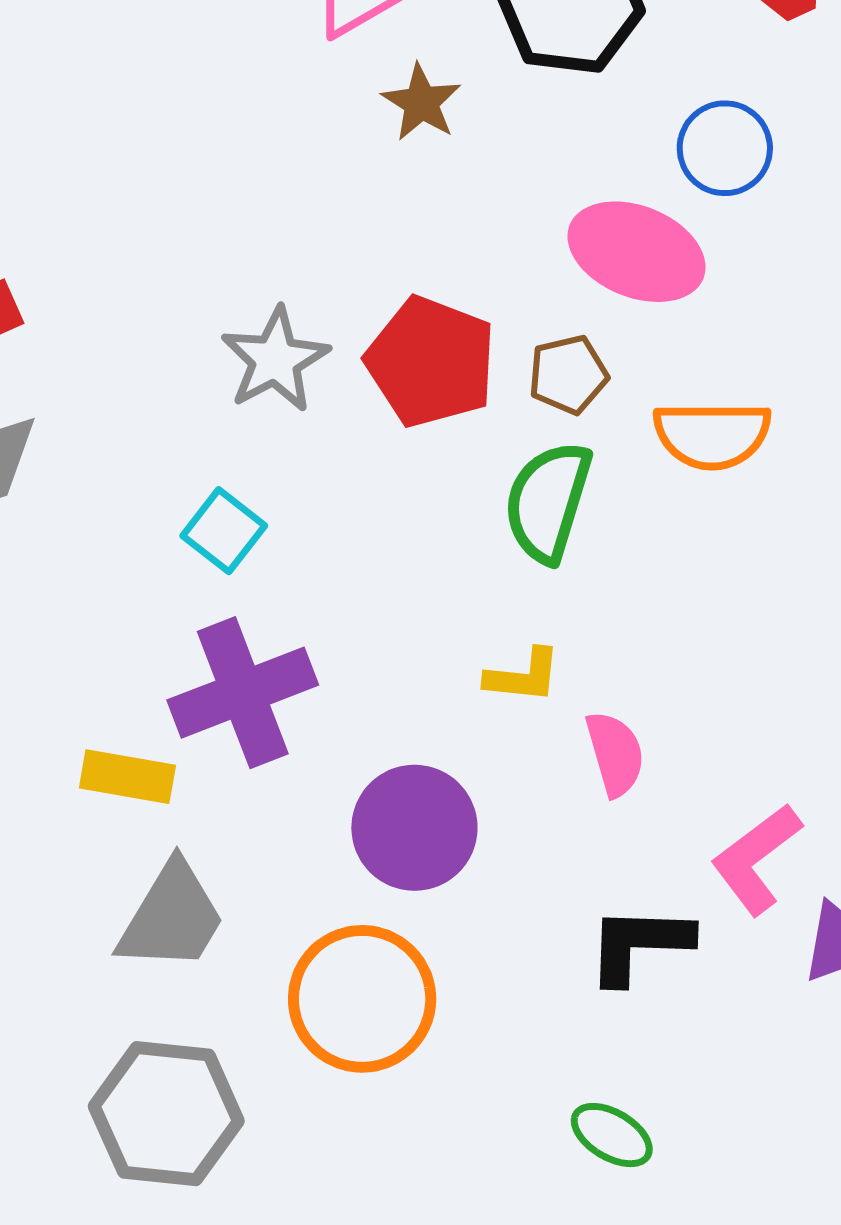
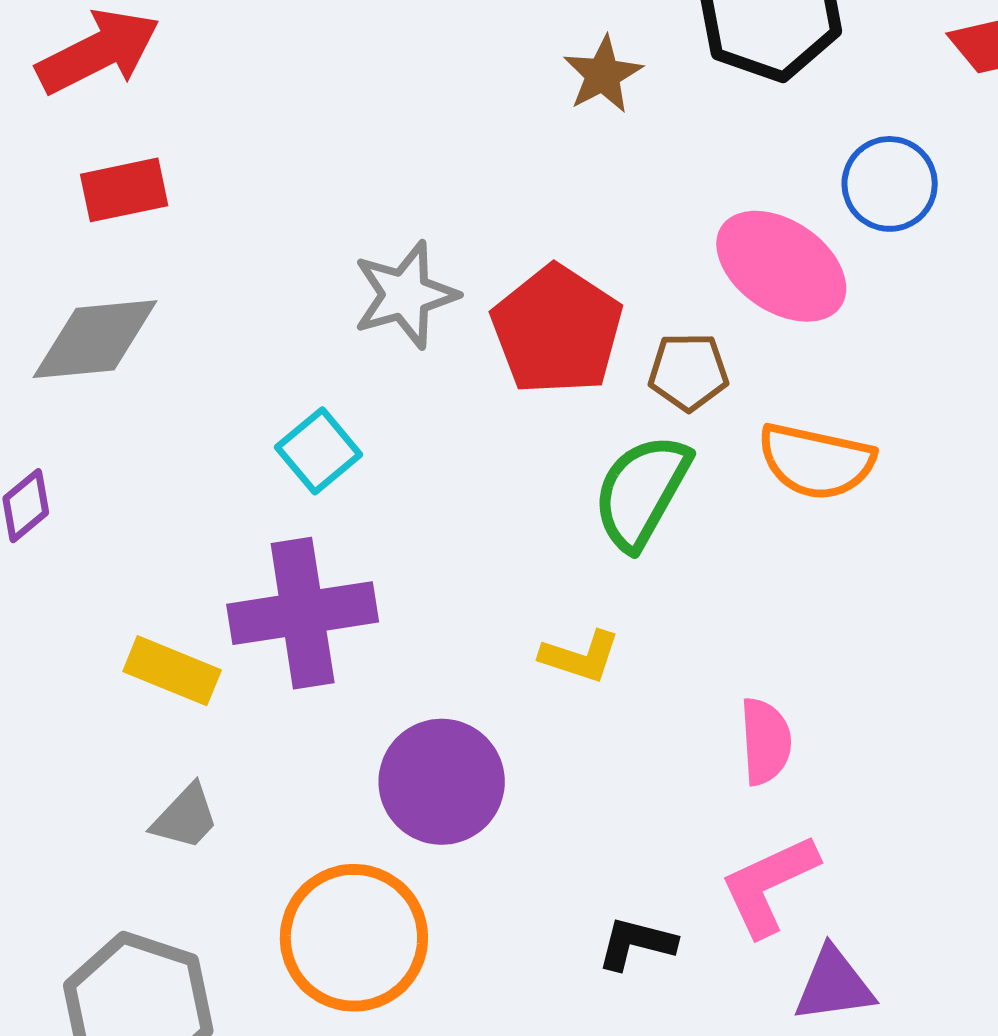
pink semicircle: (615, 754) -> (765, 741), moved
gray trapezoid: (172, 917) -> (185, 817), size x0.6
black L-shape: (639, 944) -> (636, 943), size x0.7

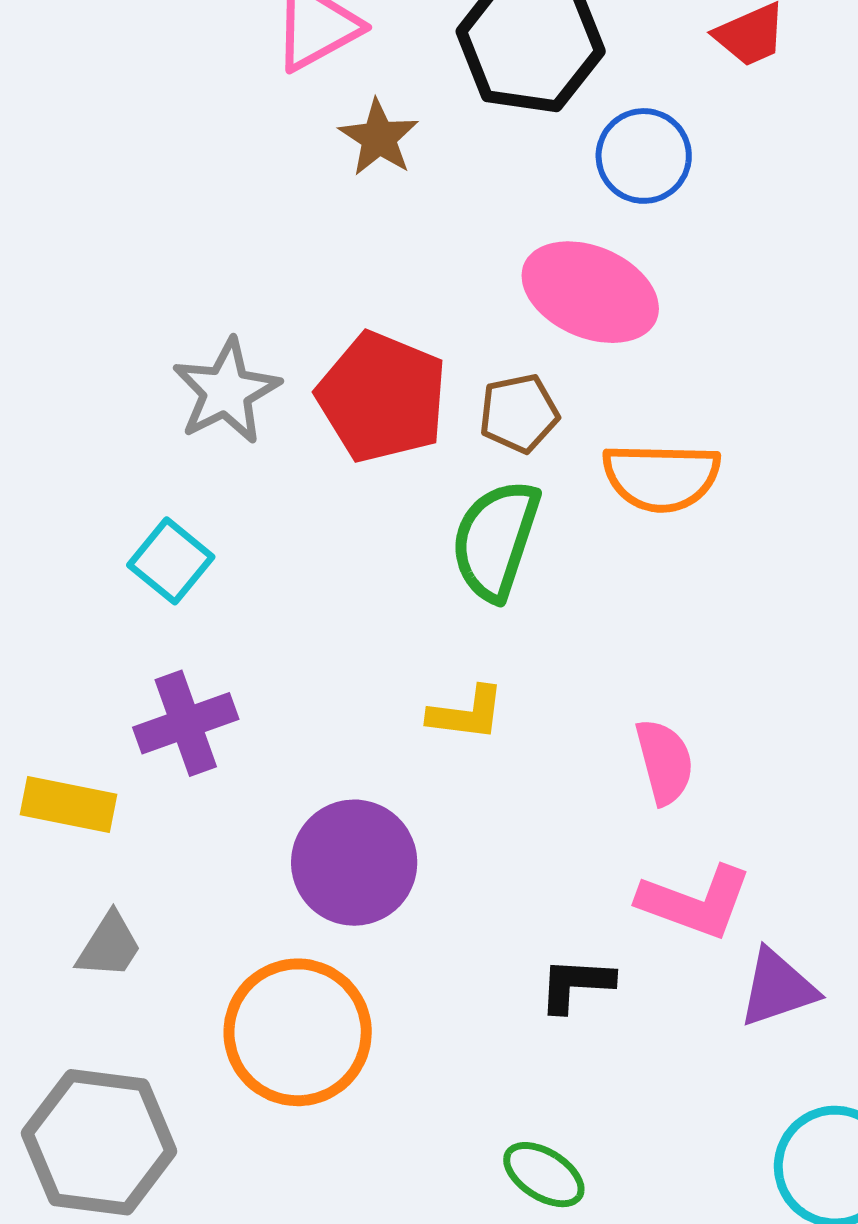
blue circle: (890, 184) -> (644, 156), moved
purple cross: (303, 613) -> (186, 723), size x0.7
pink L-shape: (769, 885) -> (695, 902), turned -124

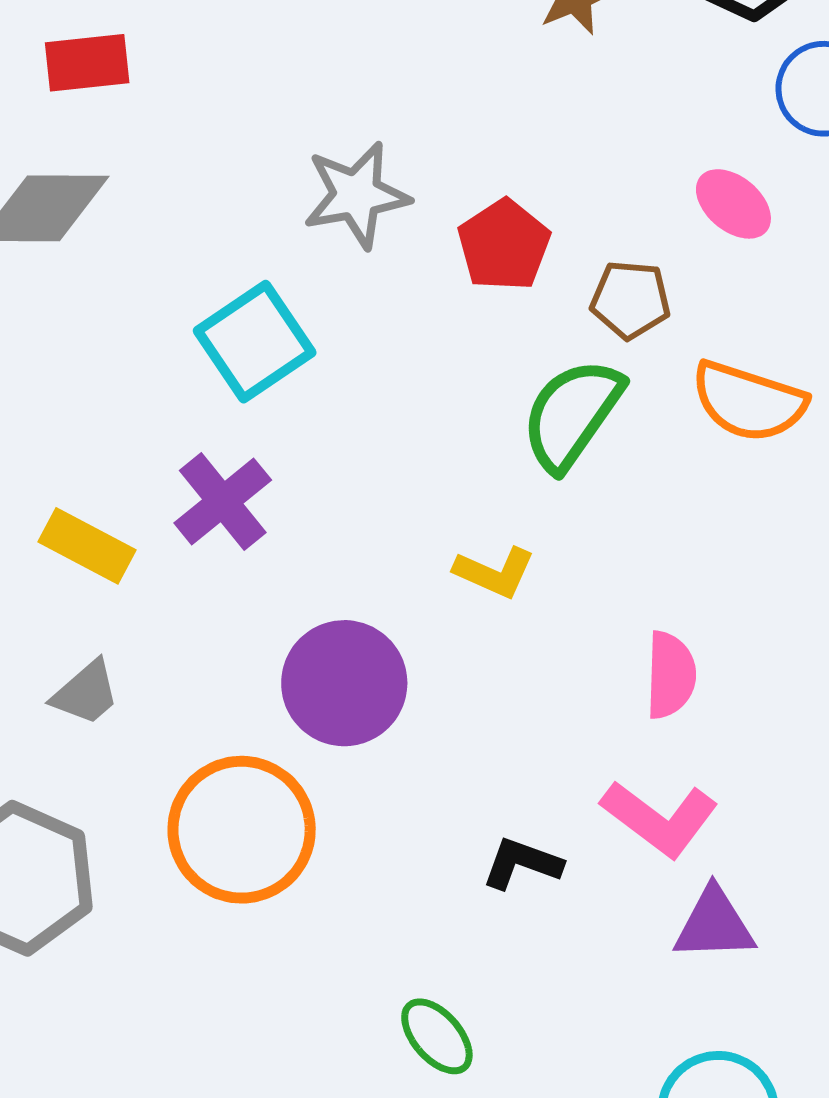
pink ellipse: (590, 292) -> (733, 204), size x0.6
red pentagon: (382, 397) -> (504, 245), size x0.7
cyan square: (171, 561) -> (255, 342), size x1.4
purple cross: (186, 723) -> (223, 502), turned -36

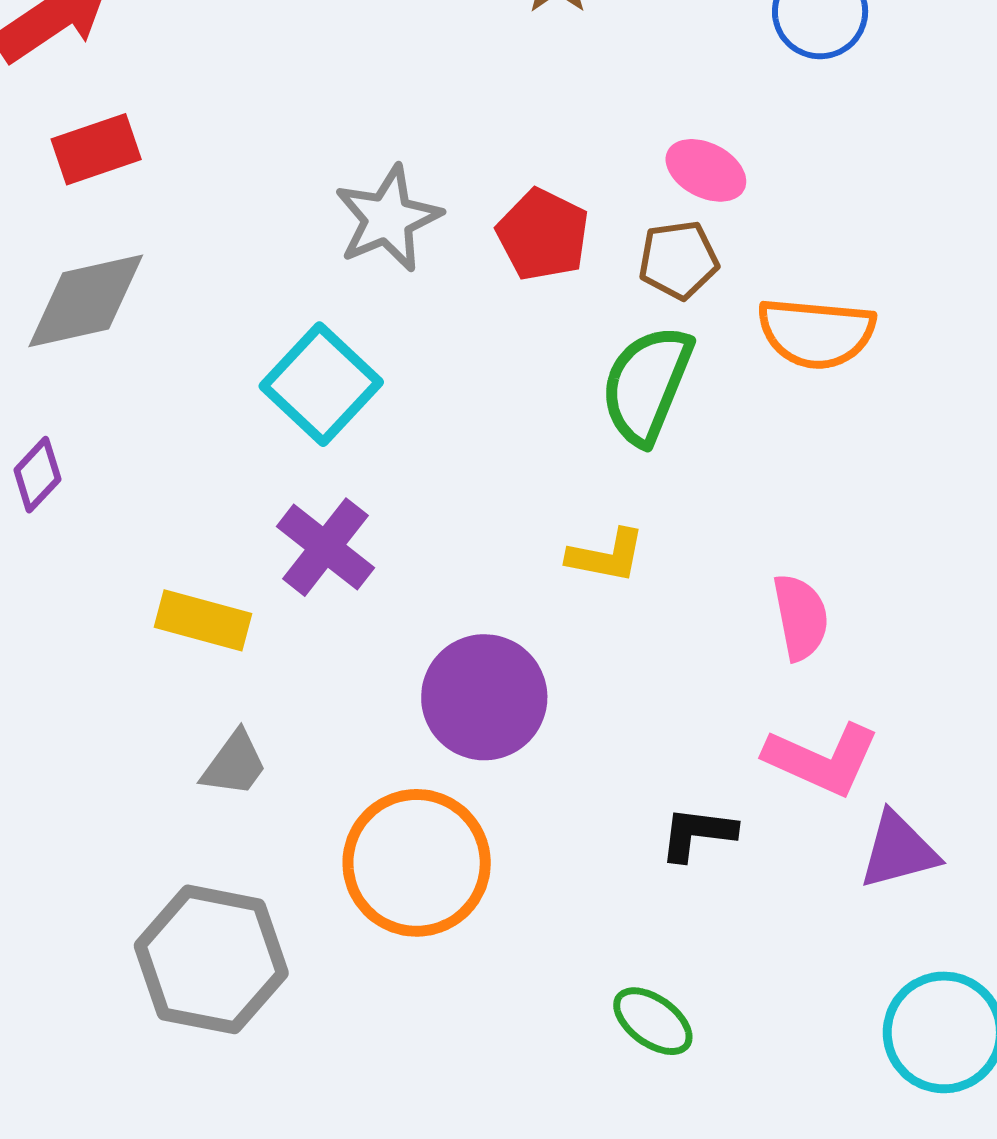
pink ellipse: (733, 204) -> (706, 170), moved

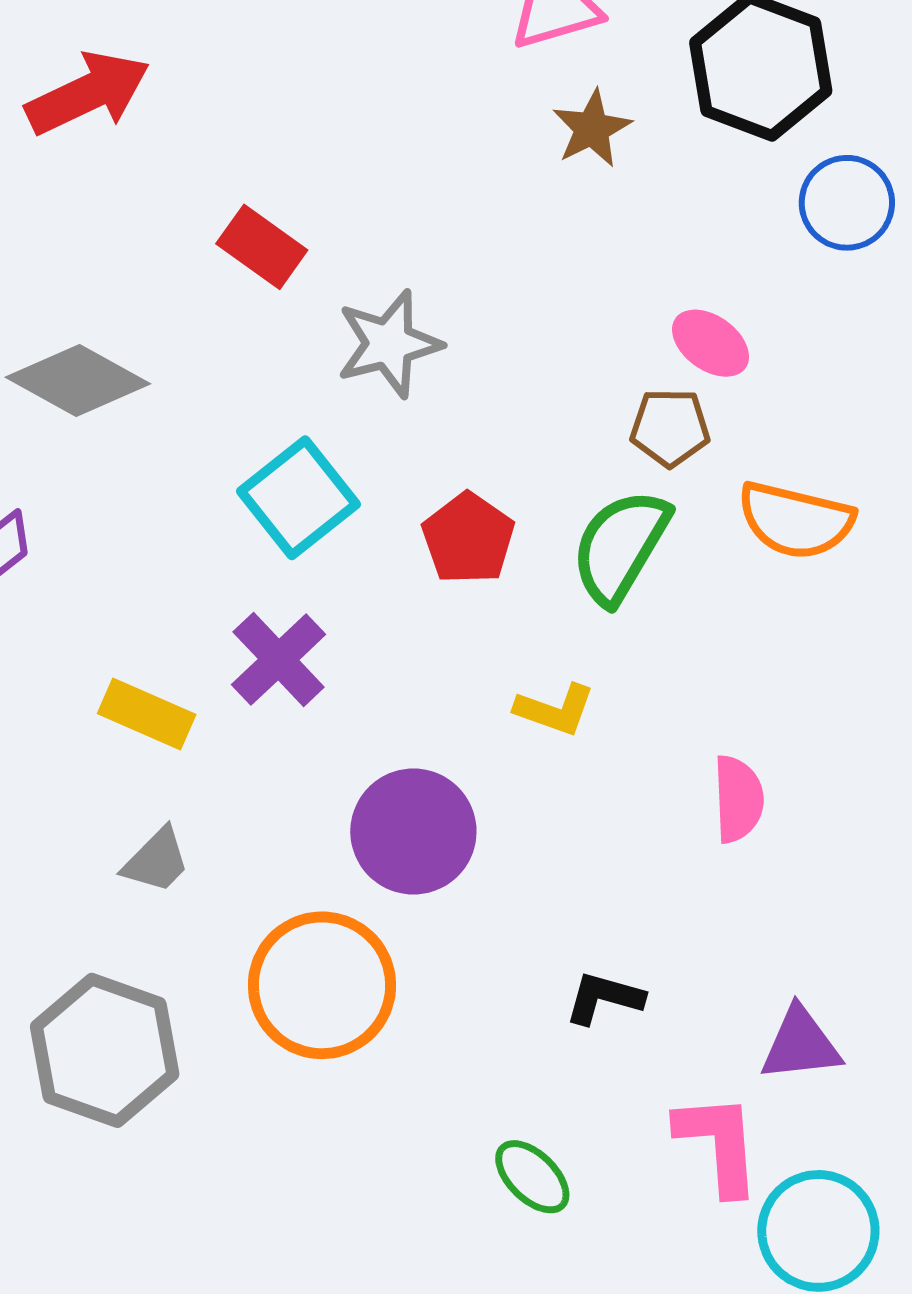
red rectangle: (96, 149) -> (262, 247), moved, turned 46
red pentagon: (543, 235) -> (468, 538), moved
gray diamond: (86, 301) -> (78, 381), turned 33
pink L-shape: (822, 759) -> (718, 1144), moved, turned -127

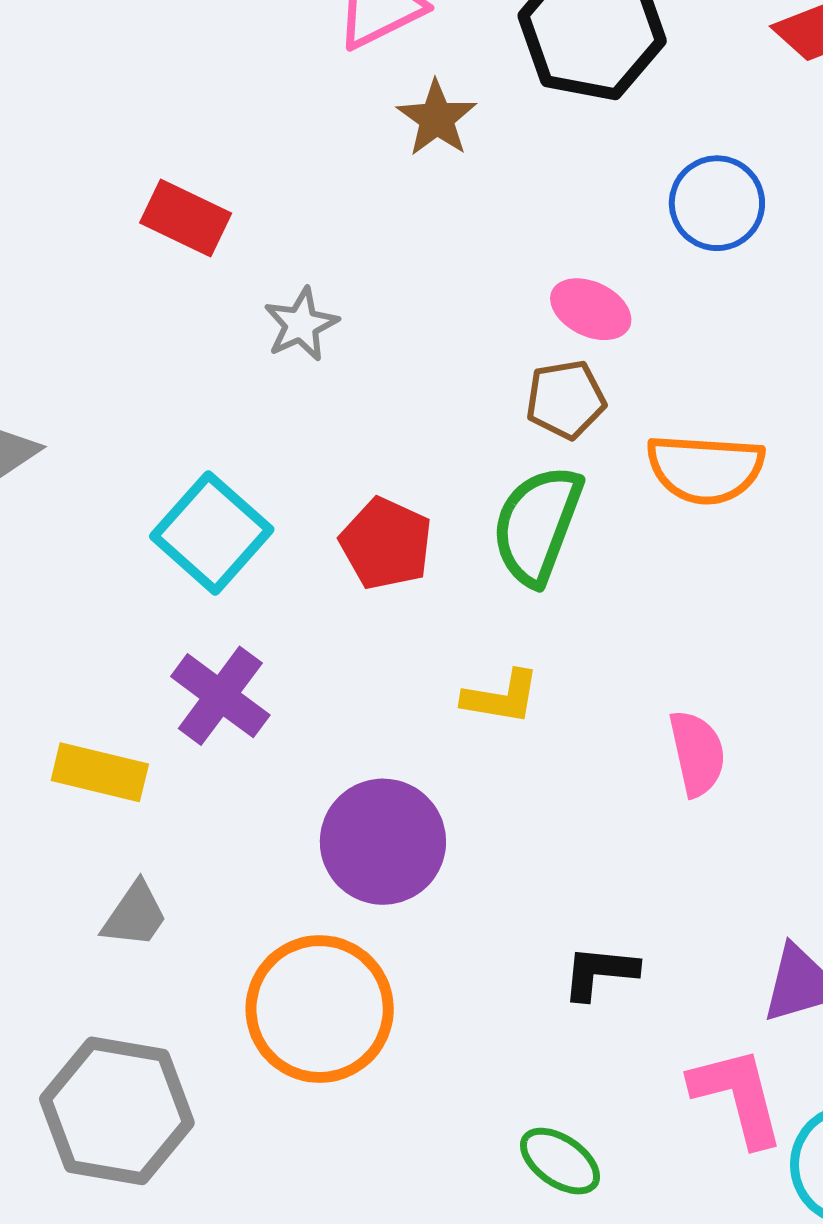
blue circle: (847, 203) -> (717, 203), moved
red rectangle: (262, 247) -> (186, 218), moved
gray star: (389, 344) -> (301, 324), moved, size x0.7

